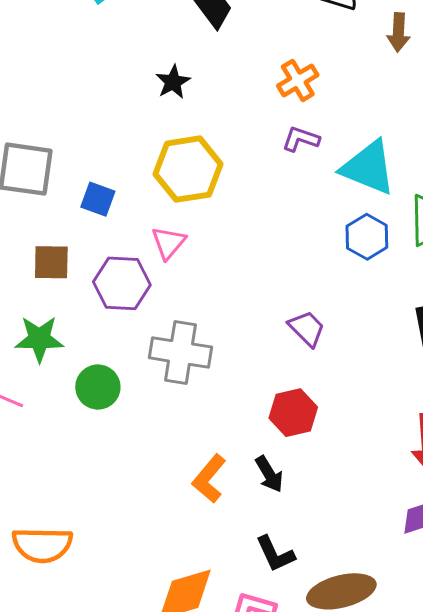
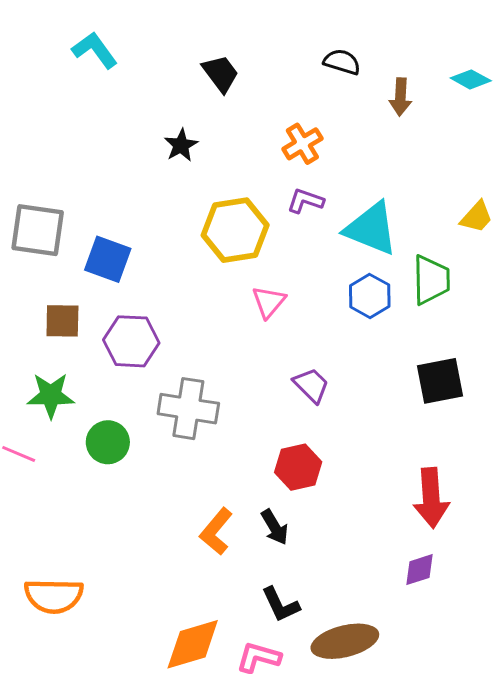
yellow hexagon: (188, 169) -> (235, 230), moved
blue square: (98, 199) -> (108, 259), size x1.4
pink triangle: (169, 243) -> (269, 302), moved

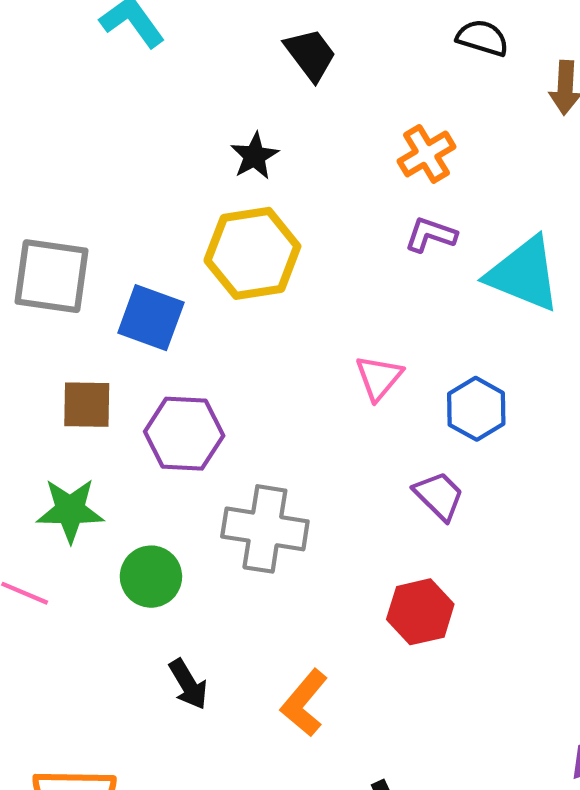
yellow hexagon: (235, 230) -> (252, 253), moved
blue hexagon: (370, 296) -> (476, 409), moved
black arrow: (275, 527) -> (188, 684), moved

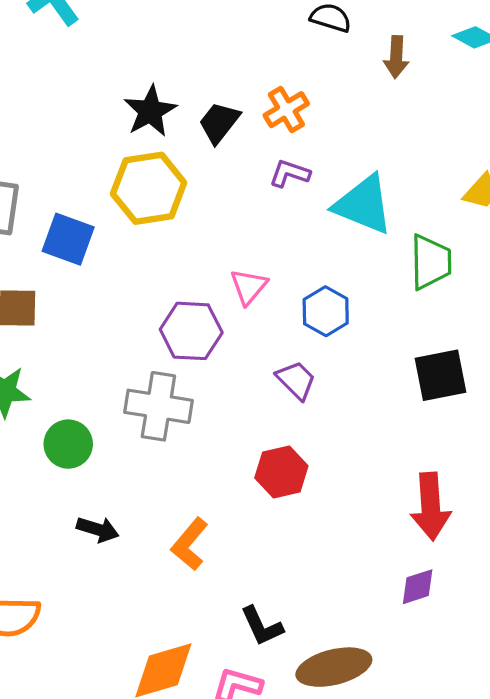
black trapezoid: (310, 54) -> (219, 123), moved, turned -105
black star: (255, 156) -> (150, 111), size x1.4
purple hexagon: (184, 434) -> (191, 331), moved
black arrow: (188, 684) -> (98, 529), turned -42

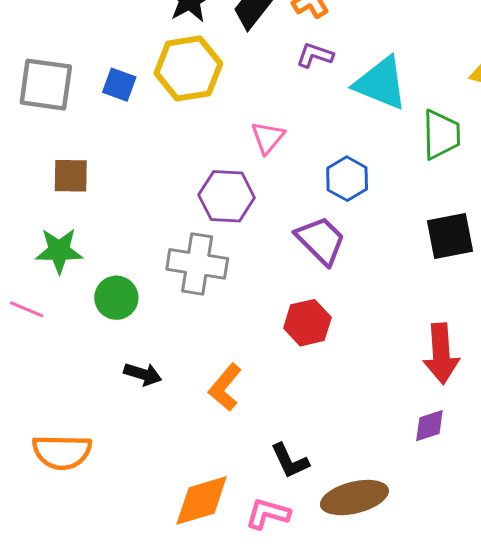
blue square: (68, 239) -> (119, 85), moved, size x0.7
pink triangle: (249, 287) -> (268, 138), moved
purple trapezoid: (296, 380) -> (321, 240), size x1.4

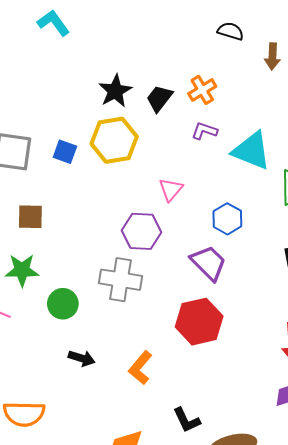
red hexagon: (307, 323) -> (199, 322), size x1.4

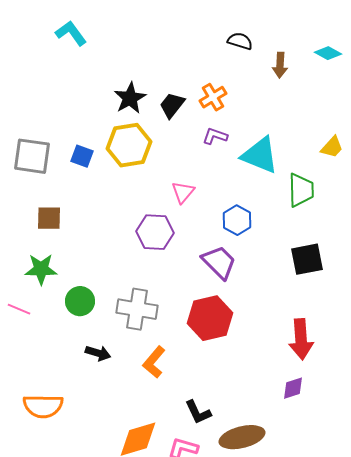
gray cross: (120, 280) -> (137, 309), moved

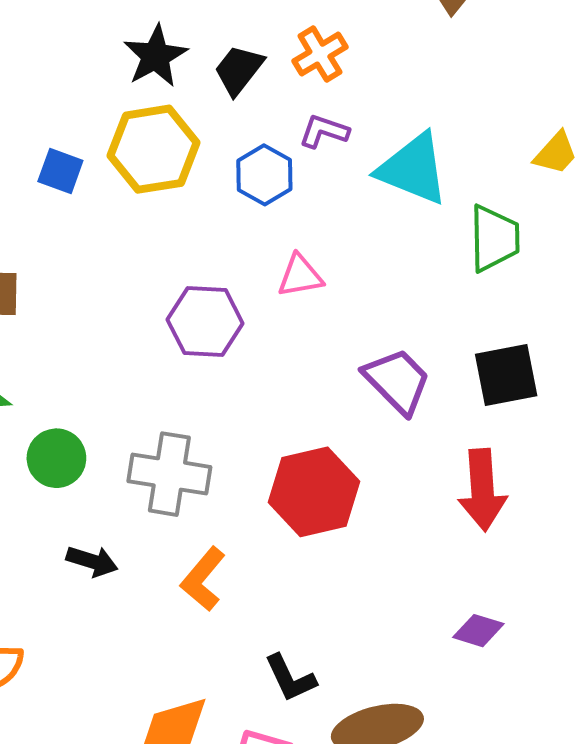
pink triangle: (183, 192) -> (300, 276), moved, turned 40
blue hexagon: (237, 220) -> (264, 175), moved
purple trapezoid: (219, 262) -> (397, 381), moved
red arrow: (301, 339) -> (482, 490), moved
purple diamond: (293, 388) -> (478, 631), turned 35

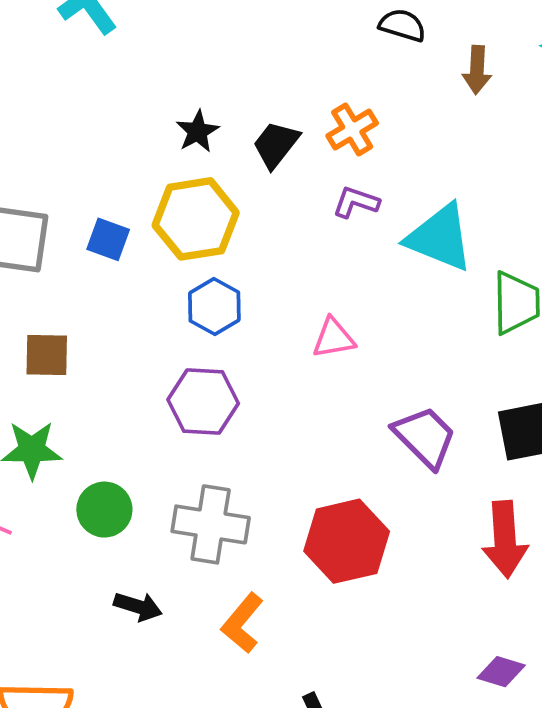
black star: (155, 56) -> (198, 131), size x0.7
blue hexagon: (264, 175) -> (214, 307), moved
purple hexagon: (205, 322) -> (203, 401), moved

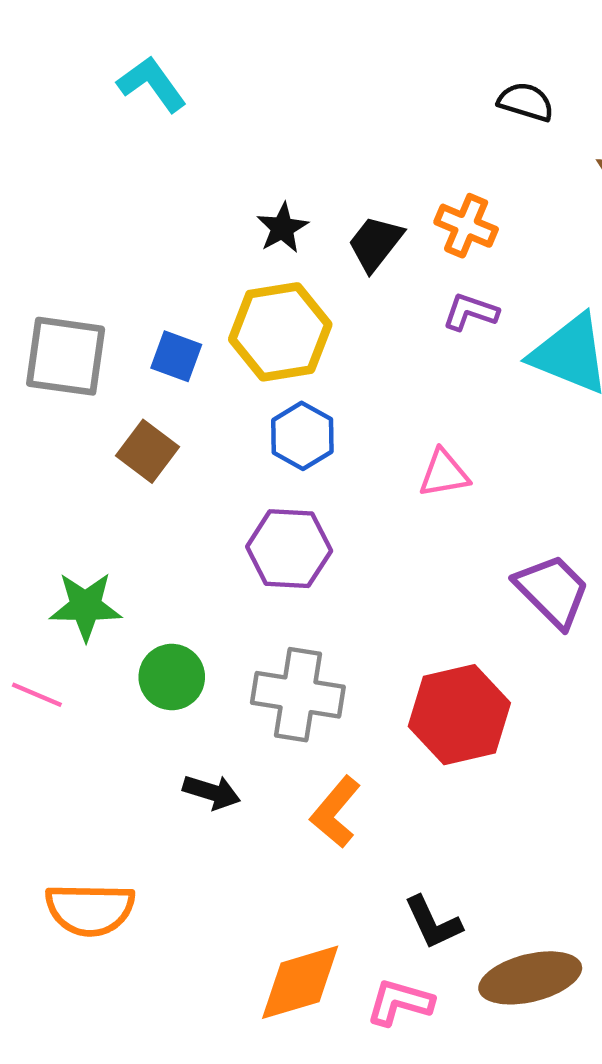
orange cross: (352, 130) -> (466, 226), turned -36
brown square: (47, 355) -> (147, 451), moved, turned 36

